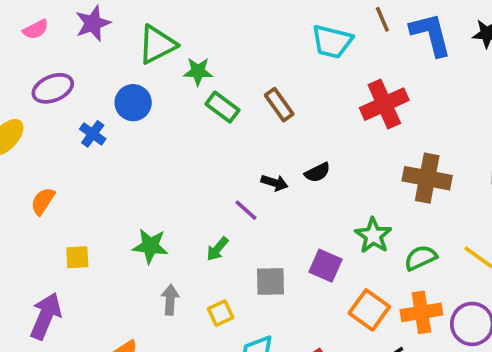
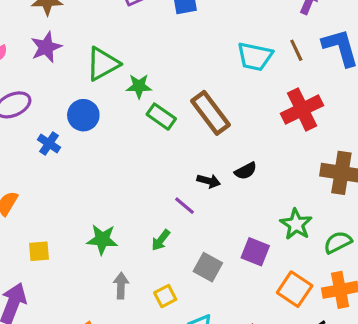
brown line: (382, 19) -> (296, 50), moved
brown rectangle: (279, 105) -> (211, 113), size x1.5
gray square: (271, 281) -> (208, 267), turned 32

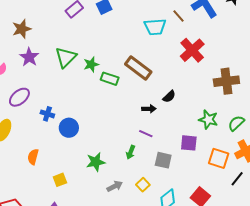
blue circle: (83, 115) -> (69, 128), moved
purple line: (184, 206) -> (146, 134), moved
gray arrow: (121, 286) -> (115, 186), turned 77

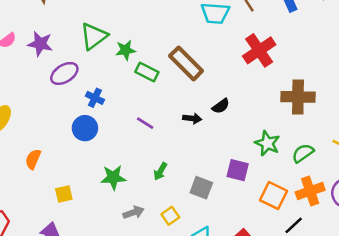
purple star: (29, 57) -> (40, 44), moved, turned -30
purple ellipse: (19, 97) -> (64, 73), moved
blue cross: (47, 114) -> (95, 98), moved
purple line: (146, 134) -> (145, 123), moved

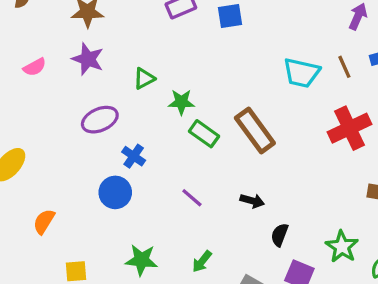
green triangle: (94, 36) -> (144, 78), size x0.6
purple star: (40, 44) -> (88, 59), moved
black semicircle: (221, 106) -> (280, 235), moved, turned 138

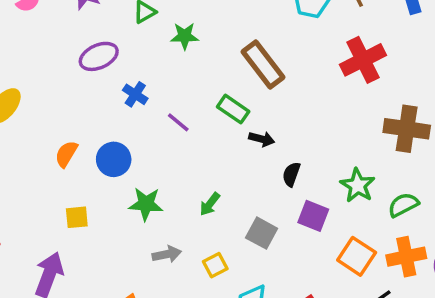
green rectangle: (204, 134) -> (233, 109), moved
blue circle: (115, 192) -> (114, 159), moved
purple line: (192, 198) -> (178, 122), moved
orange semicircle: (44, 222) -> (66, 154), moved

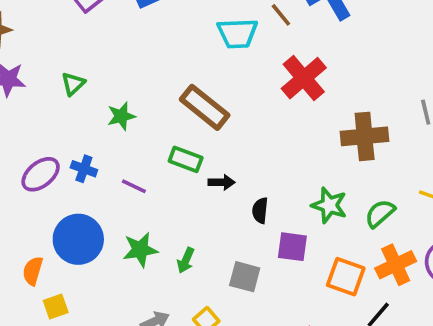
green star: (185, 36) -> (121, 116), moved
purple ellipse: (99, 56) -> (41, 174), moved
orange semicircle: (66, 154) -> (33, 271), moved
blue circle: (114, 159) -> (78, 239), size x1.4
green star: (146, 204) -> (140, 250), moved

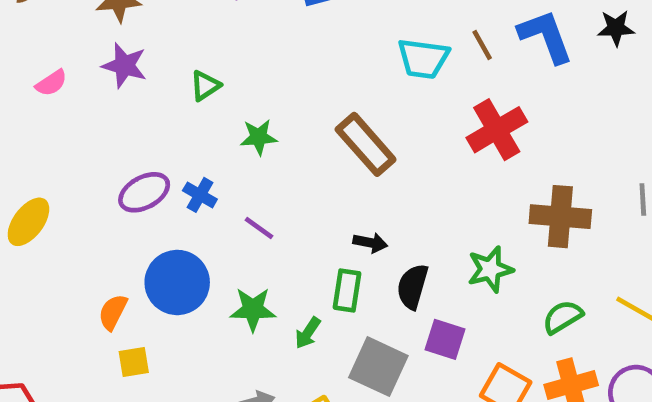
green rectangle: (186, 159) -> (347, 290), moved, turned 68
green star: (329, 205) -> (490, 269), moved, turned 30
black semicircle: (260, 210) -> (412, 287), size x1.4
gray square: (245, 277) -> (378, 367), size x1.4

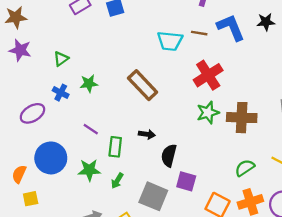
brown line: (482, 45) -> (199, 33), turned -49
blue cross: (200, 195) -> (61, 93), moved
green star: (490, 269) -> (208, 113), moved
green rectangle: (347, 290) -> (115, 147), moved

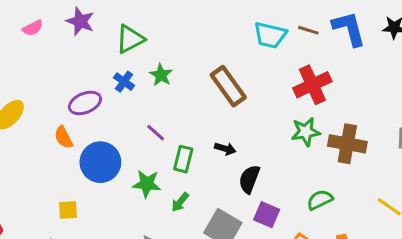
green triangle: (61, 59) -> (130, 39), size x1.5
green star: (89, 83) -> (161, 75), turned 30
green semicircle: (245, 168) -> (320, 200), moved
orange semicircle: (19, 174) -> (63, 137), moved, turned -60

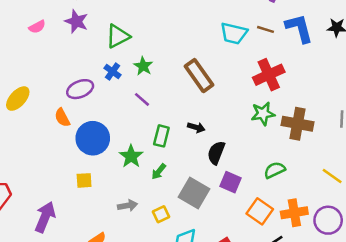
purple line: (156, 133) -> (142, 99), moved
green star: (147, 184) -> (131, 156), turned 30
yellow square: (68, 210) -> (84, 180), moved

